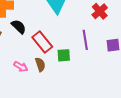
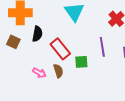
black semicircle: (19, 27) -> (37, 34), turned 56

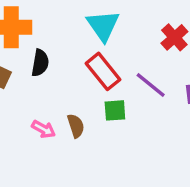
purple line: (102, 47) -> (151, 85), turned -42
red rectangle: (60, 49) -> (103, 71), moved

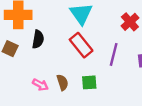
purple line: (151, 85) -> (114, 54), turned 65
green square: (115, 110) -> (89, 82), moved

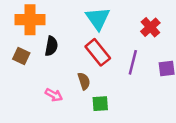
brown semicircle: (62, 82) -> (84, 81), moved
green square: (89, 82) -> (100, 104), moved

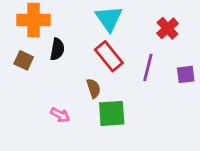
pink arrow: (54, 95) -> (60, 115), moved
green square: (100, 104) -> (112, 113), size x1.5

